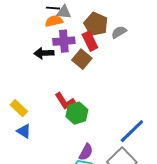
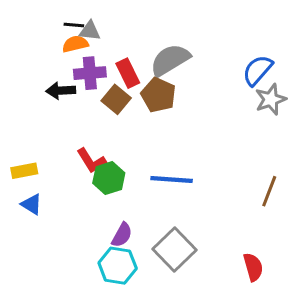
brown pentagon: (96, 24) -> (158, 95), moved
gray semicircle: (119, 32) -> (170, 60), size x1.8
yellow rectangle: (19, 108) -> (24, 171), turned -54
blue line: (132, 131) -> (172, 180), moved, turned 48

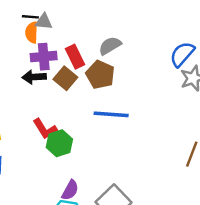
orange semicircle: (75, 44) -> (32, 32), turned -75
gray semicircle: (170, 60) -> (110, 46), size x0.7
black arrow: (61, 91) -> (34, 77), moved
blue line: (172, 180) -> (111, 114), moved

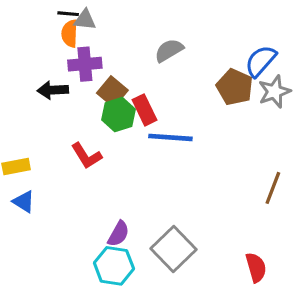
red rectangle: (75, 57) -> (144, 110), moved
brown pentagon: (100, 75) -> (235, 87), moved
black arrow: (34, 77) -> (53, 90), moved
green hexagon: (59, 143) -> (118, 115), moved

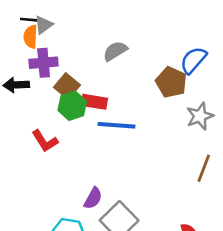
gray triangle: (85, 20) -> (44, 25), turned -42
gray star: (274, 92) -> (200, 116), moved
red rectangle: (144, 110) -> (94, 102), turned -55
purple semicircle: (118, 234) -> (93, 198), moved

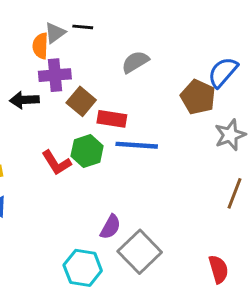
black line: (29, 20) -> (83, 27), moved
green hexagon: (72, 106) -> (87, 151), moved

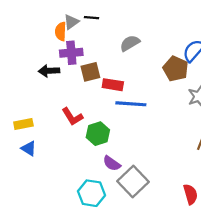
brown square: (81, 101) -> (90, 72), turned 36
green hexagon: (87, 151) -> (98, 134), moved
purple semicircle: (110, 227) -> (112, 163), turned 96

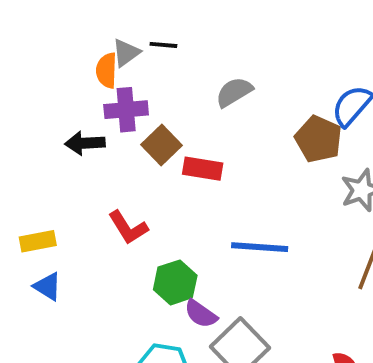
brown square: (90, 72) -> (161, 145), turned -30
blue line: (131, 104) -> (260, 247), moved
green hexagon: (98, 134) -> (175, 282), moved

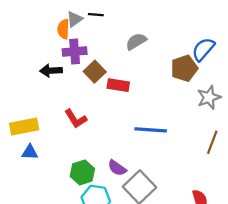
brown pentagon: (319, 139) -> (184, 68), turned 30
yellow rectangle: (38, 241) -> (24, 127), size x1.4
green hexagon: (175, 282) -> (82, 172), moved
blue triangle: (48, 286) -> (30, 152), turned -30

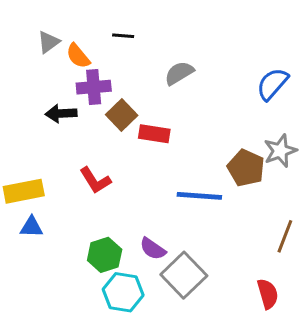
gray triangle: (75, 19) -> (49, 42), moved
orange semicircle: (63, 29) -> (78, 56), turned -42
brown pentagon: (184, 68) -> (246, 168), moved, turned -30
brown line: (212, 142) -> (285, 236), moved

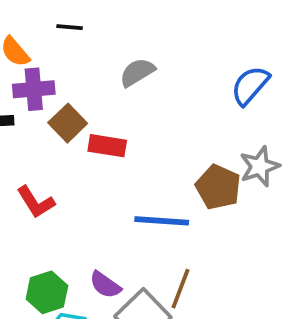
brown line: (285, 236) -> (181, 289), moved

